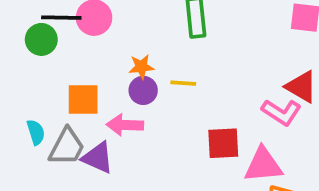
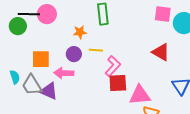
orange star: (141, 67) -> (80, 32), moved
pink L-shape: (281, 112) -> (113, 66), moved, turned -80
gray trapezoid: (67, 147) -> (32, 85), turned 120

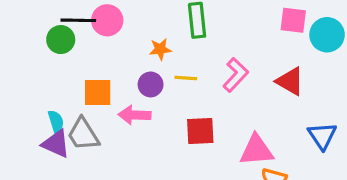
pink L-shape: (113, 66) -> (236, 75), moved
red square: (118, 83) -> (200, 131), moved
purple triangle: (49, 91) -> (56, 144), moved

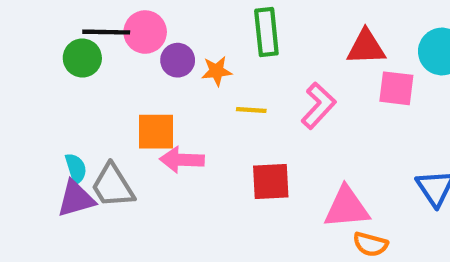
pink square: (293, 20) -> (396, 88), moved
red triangle: (290, 81) -> (366, 47), moved, turned -32
purple circle: (151, 84) -> (178, 60), moved
orange square: (98, 93) -> (156, 132), moved
purple triangle: (56, 144) -> (76, 199), turned -40

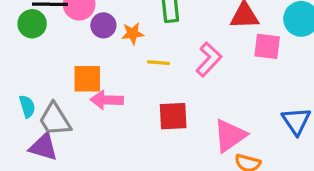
purple triangle: (76, 199) -> (43, 147), moved, turned 32
pink triangle: (347, 207) -> (230, 136), turned -30

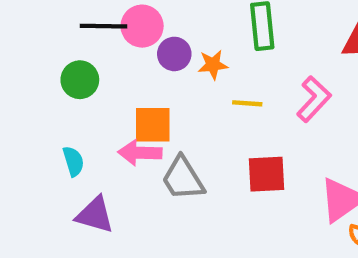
green circle: (32, 24) -> (80, 80), moved
pink arrow: (107, 100) -> (140, 153), moved
gray trapezoid: (55, 119) -> (183, 178), moved

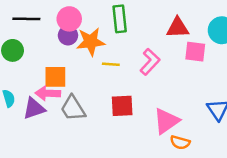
pink circle: (142, 26) -> (69, 19), moved
orange star: (213, 65) -> (91, 42), size x1.6
purple triangle: (95, 215) -> (34, 108), moved, turned -35

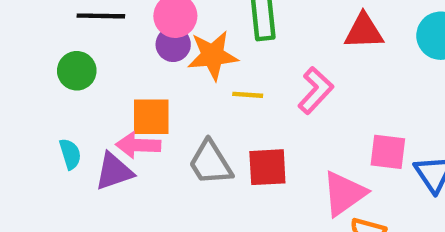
pink square: (195, 52) -> (388, 152), moved
gray trapezoid: (73, 108) -> (210, 163), moved

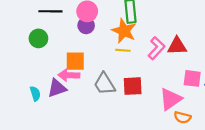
red triangle: (364, 31) -> (177, 46), moved
orange star: (213, 55) -> (124, 31), moved, turned 30
cyan semicircle: (70, 154) -> (35, 94), moved

